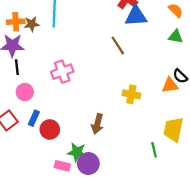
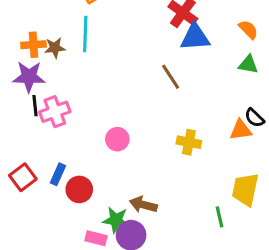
pink cross: (62, 72) -> (55, 112), moved
pink circle: (25, 92) -> (117, 139), moved
brown arrow: (97, 124) -> (143, 205), moved, turned 90

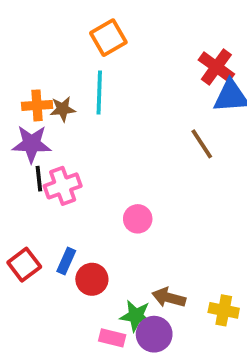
yellow cross: (189, 142) -> (224, 310), moved

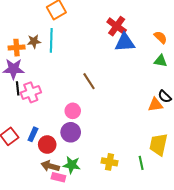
brown star: (63, 109) -> (34, 41), moved
brown line: (202, 144) -> (89, 81), moved
brown arrow: (169, 298) -> (50, 166), moved
yellow cross: (224, 310) -> (109, 162), moved
purple circle: (154, 334) -> (71, 132), moved

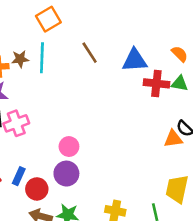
red cross: (117, 26) -> (156, 83), moved, turned -30
brown line: (89, 81) -> (90, 53), moved

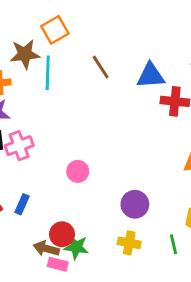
brown star: (20, 59) -> (25, 54), moved, size x1.5
purple circle: (66, 174) -> (135, 204), moved
red circle: (37, 189) -> (62, 234), moved

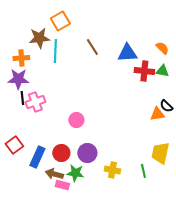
blue rectangle: (22, 204) -> (37, 157), moved, size x1.5
purple circle: (135, 204) -> (87, 153), moved
red circle: (62, 234) -> (61, 153), moved

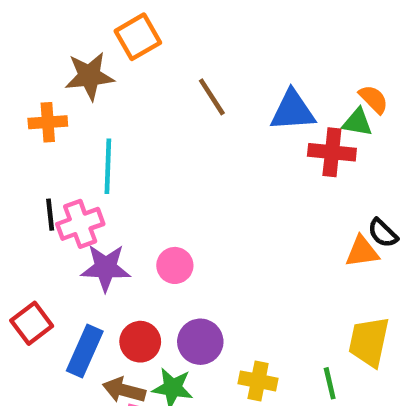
cyan line: (55, 51) -> (108, 166), moved
green triangle: (162, 71) -> (357, 122), moved
purple star: (18, 79) -> (106, 268), moved

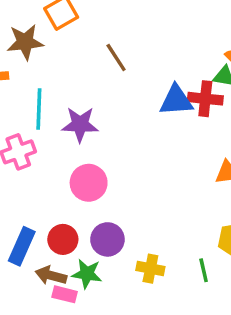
blue triangle: (293, 111) -> (176, 100), moved
pink circle: (175, 265) -> (89, 183), size x1.4
purple star: (106, 268) -> (80, 124), moved

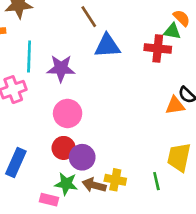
blue triangle: (176, 100) -> (107, 46), moved
red circle: (63, 239) -> (64, 148), moved
brown arrow: (51, 275) -> (94, 185), moved

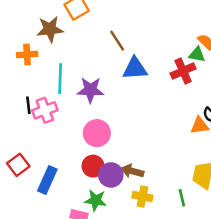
red cross: (158, 48) -> (183, 71), turned -30
brown arrow: (94, 185) -> (132, 171), moved

